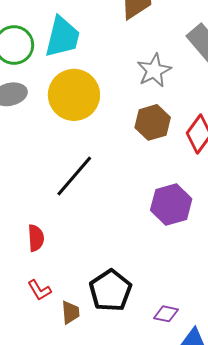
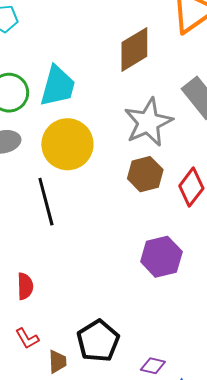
gray star: (154, 70) -> (148, 122), size x1.4
black line: (74, 176) -> (46, 202), moved, turned -57

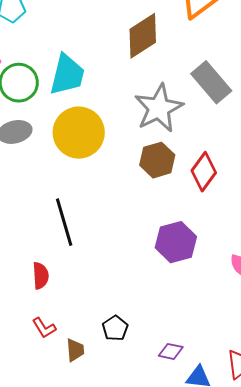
black line: (46, 202) -> (64, 222), moved
black pentagon: (98, 341) -> (115, 328), size x0.6

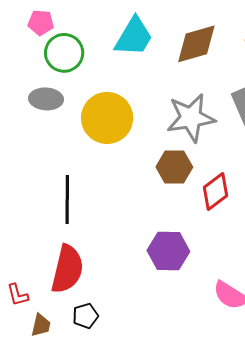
cyan trapezoid: (67, 75) -> (134, 37), moved
red semicircle: (41, 276) -> (67, 269), moved, size x1.8

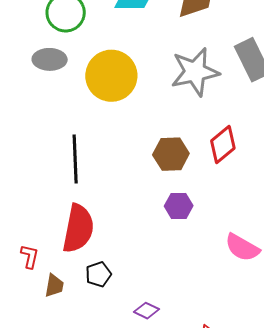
brown hexagon: (174, 167) -> (171, 154), moved
purple hexagon: (168, 251) -> (179, 206), size x0.7
red L-shape: (18, 295) -> (30, 256), turned -150

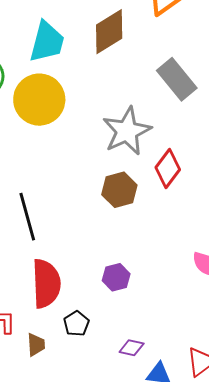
gray star: (195, 72) -> (127, 131), moved
yellow circle: (111, 76) -> (39, 100), moved
purple hexagon: (179, 206) -> (116, 277), moved

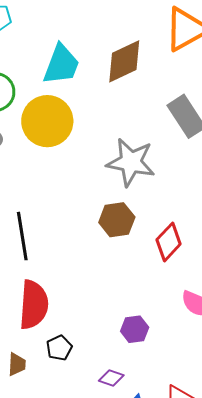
gray star: (127, 131) -> (131, 162), turned 30
red diamond: (168, 169) -> (169, 242), moved
purple hexagon: (116, 277) -> (135, 329), moved

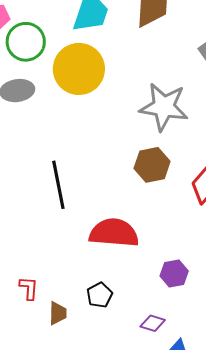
red semicircle: (34, 305) -> (114, 233), moved, turned -87

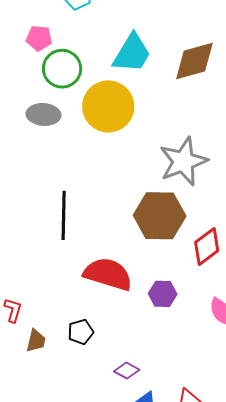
gray star: (164, 107) -> (183, 161), turned 30
brown hexagon: (152, 165) -> (160, 216), size x1.4
purple hexagon: (174, 274) -> (163, 294), moved

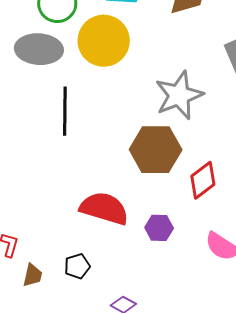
gray ellipse: (43, 115) -> (39, 49), size x1.4
black line: (64, 215) -> (65, 111), moved

